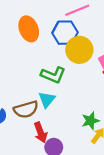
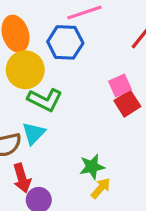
yellow circle: (79, 50) -> (25, 70), moved

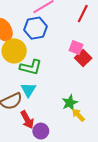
pink square: (120, 85) -> (76, 48), turned -32
yellow arrow: (101, 188) -> (78, 115), turned -72

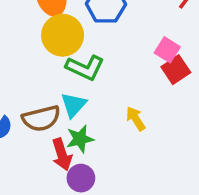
green star: (70, 103) -> (80, 139), moved
yellow arrow: (78, 115) -> (136, 119), moved

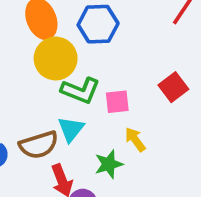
pink square: (167, 50) -> (117, 102), moved, turned -35
green star: (80, 139) -> (109, 164), moved

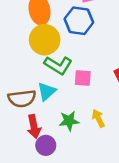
yellow arrow: (135, 139) -> (98, 118), moved

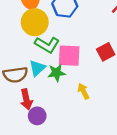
pink square: (83, 78) -> (69, 56), size x1.5
green star: (69, 121) -> (56, 73), moved

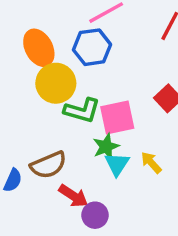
cyan triangle: (37, 68) -> (117, 164), moved
red arrow: (26, 99) -> (73, 196), turned -30

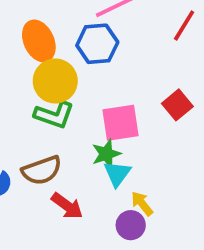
green L-shape: (82, 110) -> (54, 115), moved
yellow arrow: (151, 163) -> (142, 204), moved
purple circle: (95, 215) -> (131, 225), moved

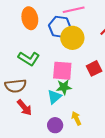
yellow circle: (55, 81) -> (72, 38), moved
green star: (106, 154) -> (64, 87), moved
yellow arrow: (142, 204) -> (76, 118), moved

